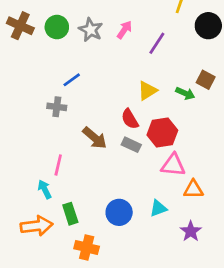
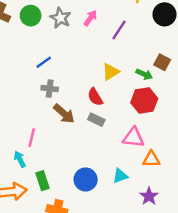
gray cross: (57, 107) -> (50, 89), moved
red hexagon: (162, 133) -> (144, 101), moved

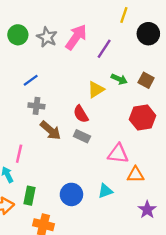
pink arrow: (90, 18) -> (76, 37), size x1.6
green arrow: (144, 74) -> (119, 79), moved
red hexagon: (144, 101) -> (143, 118), moved
green rectangle: (42, 181) -> (30, 196), turned 30
purple star: (149, 196) -> (147, 210), moved

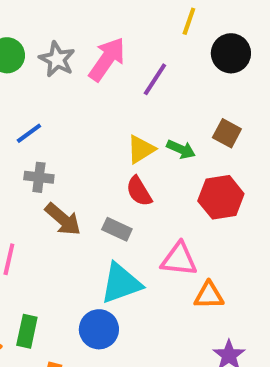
green arrow: (119, 79) -> (181, 149), moved
red semicircle: (81, 114) -> (139, 191), moved
cyan triangle: (105, 191) -> (121, 283), moved, size x1.6

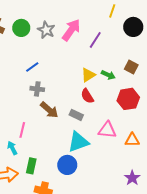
orange triangle: (209, 295) -> (132, 140), moved

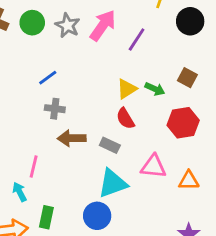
brown arrow: (49, 110) -> (72, 138), turned 138

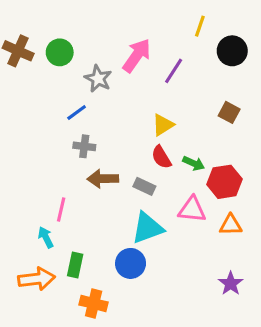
gray star: (67, 25) -> (98, 79), moved
green arrow: (155, 89) -> (194, 163), moved
red hexagon: (183, 123) -> (224, 182), moved

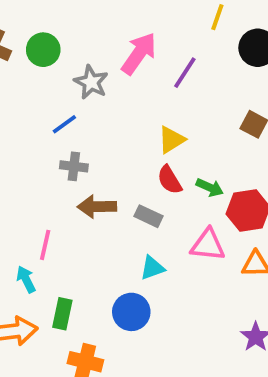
cyan triangle: (147, 228) -> (152, 268), size x0.6

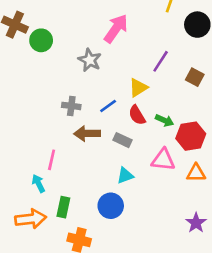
green circle: (43, 50) -> (41, 40), moved
purple line: (185, 73) -> (161, 61), moved
gray star: (91, 82) -> (90, 60), moved
blue line: (64, 124) -> (108, 106), moved

